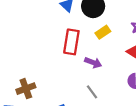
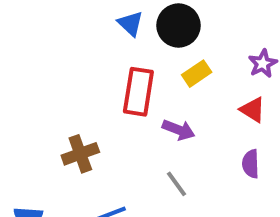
brown cross: (26, 89) -> (80, 154), moved

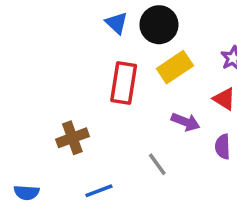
yellow rectangle: (197, 74) -> (175, 67), size x1.4
purple arrow: (179, 130) -> (185, 122), moved

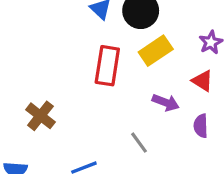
brown cross: (72, 138) -> (40, 116), moved, turned -32

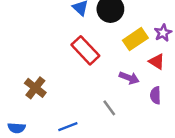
yellow rectangle: (156, 51) -> (135, 39), moved
red rectangle: (107, 66) -> (85, 50), turned -52

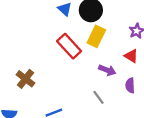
yellow rectangle: (135, 39) -> (96, 36), moved, turned -30
gray line: (109, 108) -> (98, 97), moved

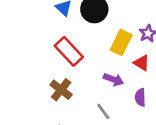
yellow rectangle: (96, 36) -> (121, 42), moved
brown cross: (25, 79) -> (61, 90), moved

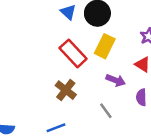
yellow rectangle: (121, 42) -> (105, 46), moved

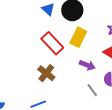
gray line: (106, 111) -> (92, 90), moved

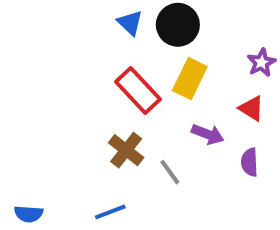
gray line: (92, 90) -> (170, 172), moved

